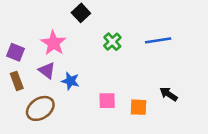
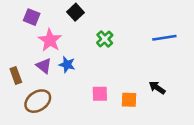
blue line: (158, 40) -> (164, 38), moved
purple square: (15, 52) -> (32, 17), moved
blue star: (70, 81) -> (67, 65), moved

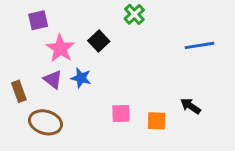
black square: (76, 12) -> (99, 41), moved
purple square: (32, 17) -> (38, 20), turned -35
green cross: (105, 39) -> (134, 14), moved
brown ellipse: (38, 101) -> (46, 122), turned 50

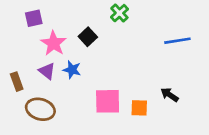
pink square: (121, 113) -> (108, 101), size x1.5

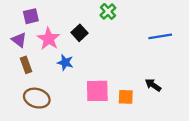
purple triangle: (47, 71) -> (19, 40), moved
brown rectangle: (17, 82) -> (26, 65), moved

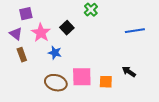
brown ellipse: (37, 98) -> (56, 83), moved

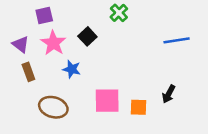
purple square: (26, 14) -> (44, 15), moved
black arrow: (129, 72) -> (169, 94), turned -96
brown ellipse: (56, 83) -> (53, 107), moved

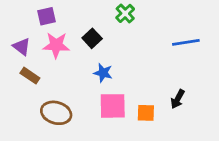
pink star: (53, 43) -> (56, 45), turned -30
blue star: (72, 69) -> (103, 73), moved
brown rectangle: (28, 72) -> (30, 76), turned -36

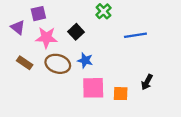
blue line: (186, 42) -> (135, 35), moved
purple triangle: (22, 47) -> (18, 27), moved
brown ellipse: (56, 113) -> (58, 64), moved

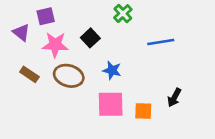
blue star: (85, 60) -> (112, 70), moved

